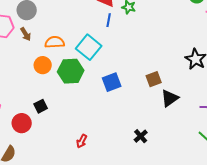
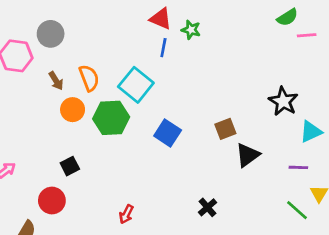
brown arrow: (26, 34) -> (56, 81), moved
orange semicircle: (55, 42) -> (89, 78), turned 72
blue square: (112, 82) -> (168, 133), turned -36
red circle: (22, 123) -> (52, 201), moved

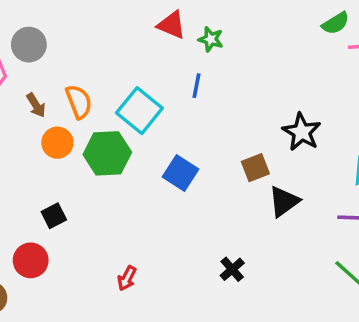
blue line: (163, 48) -> (196, 86), moved
black star: (283, 101) -> (302, 132), moved

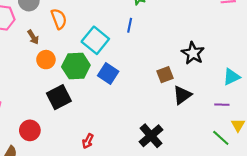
orange semicircle: (79, 102) -> (59, 19), moved
blue square: (180, 173) -> (108, 74), moved
black square: (54, 216) -> (59, 97), moved, size x1.6
black cross: (232, 269) -> (151, 136), size x1.6

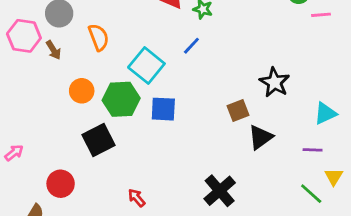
blue line: (130, 25) -> (191, 46), turned 32
brown arrow: (33, 37) -> (54, 50), moved
blue square: (108, 74) -> (163, 109), turned -30
red arrow: (88, 141) -> (137, 198), turned 112

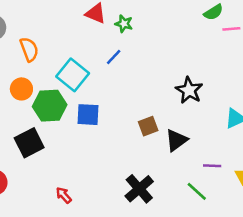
orange circle: (82, 91) -> (21, 89), moved
brown square: (238, 111) -> (148, 126), moved
purple line: (313, 150) -> (212, 166), moved
green line: (311, 194) -> (197, 191), moved

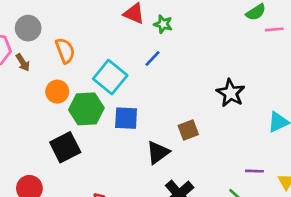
black triangle: (176, 140) -> (158, 153), moved

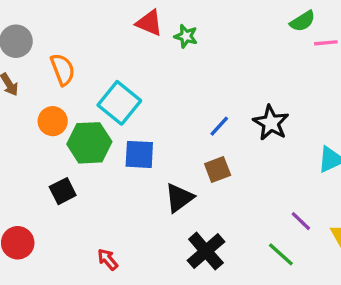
blue line: (153, 59) -> (219, 126), moved
black square: (65, 147) -> (63, 191), size x0.7
purple line: (254, 171) -> (301, 221), turned 42

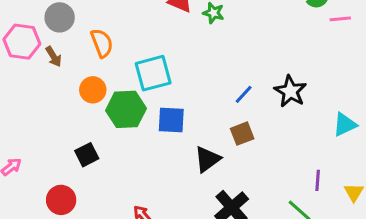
cyan square: (119, 103) -> (153, 73), turned 36
black square: (63, 191) -> (87, 155), moved
purple line: (301, 221) -> (318, 180), turned 50

